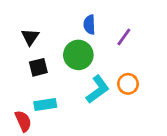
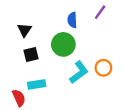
purple line: (124, 37) -> (100, 12), moved

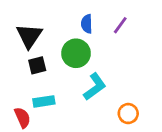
purple line: (100, 12) -> (120, 25), moved
black triangle: (24, 30) -> (29, 36), size x1.5
orange circle: (103, 68) -> (128, 114), moved

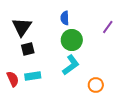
purple line: (120, 25) -> (108, 27), moved
green circle: (76, 53) -> (72, 40), moved
red semicircle: (22, 118) -> (13, 79), moved

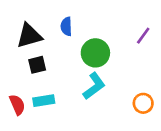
blue semicircle: (65, 18) -> (66, 26), moved
black triangle: (22, 27) -> (29, 36), turned 40
orange circle: (96, 85) -> (143, 103), moved

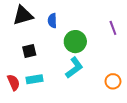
black triangle: (29, 36) -> (23, 15), moved
purple line: (143, 36) -> (113, 28), turned -56

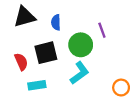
purple line: (113, 28) -> (102, 30), moved
black square: (29, 51) -> (46, 53), moved, size x1.5
red semicircle: (14, 82) -> (21, 62), moved

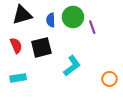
green circle: (81, 45) -> (73, 17), moved
red semicircle: (21, 62) -> (16, 45), moved
cyan rectangle: (37, 85) -> (18, 78), moved

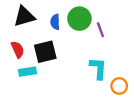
cyan L-shape: (72, 66) -> (98, 68), moved, turned -50
cyan rectangle: (18, 78) -> (28, 72), moved

